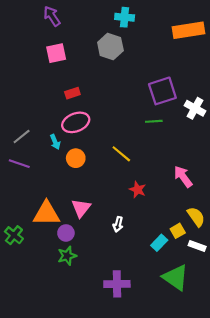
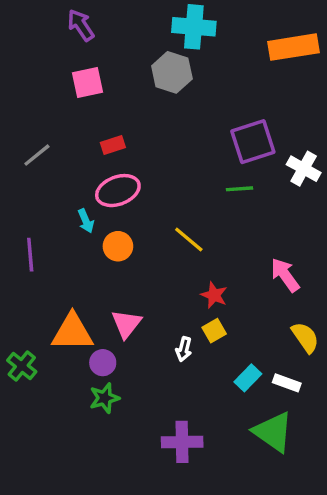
cyan cross: (125, 17) -> (194, 27), size x1.4
gray line: (22, 136) -> (37, 155), moved
purple line: (19, 164) -> (30, 255), turned 66
yellow square: (178, 231) -> (214, 331), moved
white rectangle: (197, 246) -> (287, 383), moved

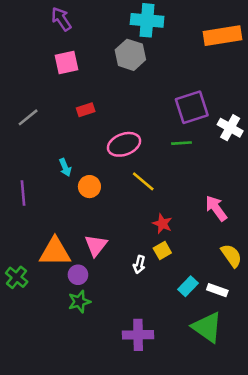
pink ellipse: (118, 191) -> (124, 144), moved

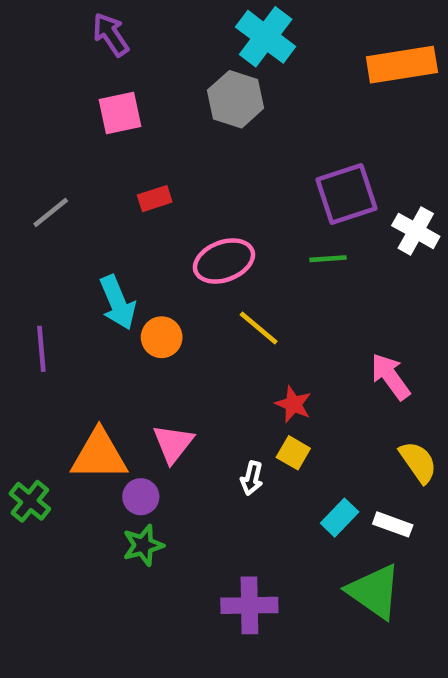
cyan cross: (147, 20) -> (266, 37), turned 32
cyan arrow: (65, 167) -> (118, 303), size x1.6
yellow square: (162, 250) -> (293, 453), turned -30

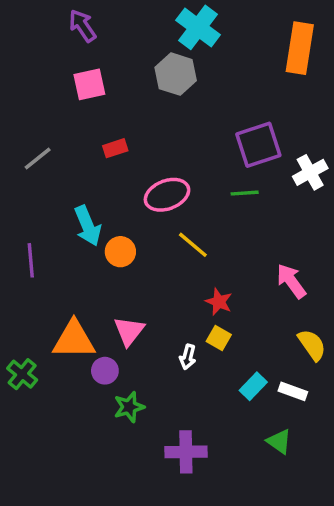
orange rectangle: (402, 65) -> (300, 48), turned -72
white cross: (416, 231) -> (310, 172), turned 32
green star: (143, 545) -> (129, 407), moved
green triangle: (374, 591) -> (279, 441), size x0.6

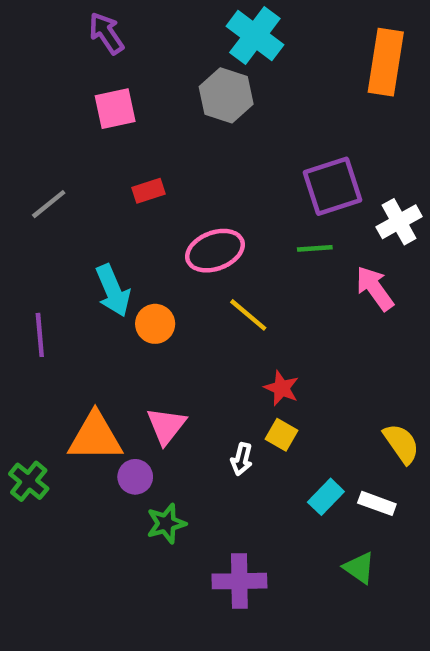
pink arrow: (291, 281) -> (375, 288), moved

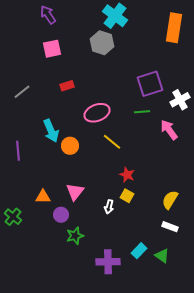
orange triangle: (95, 437) -> (43, 197), size x0.6
yellow semicircle: (401, 444) -> (170, 200), moved, turned -114
cyan rectangle: (326, 497) -> (139, 251), moved

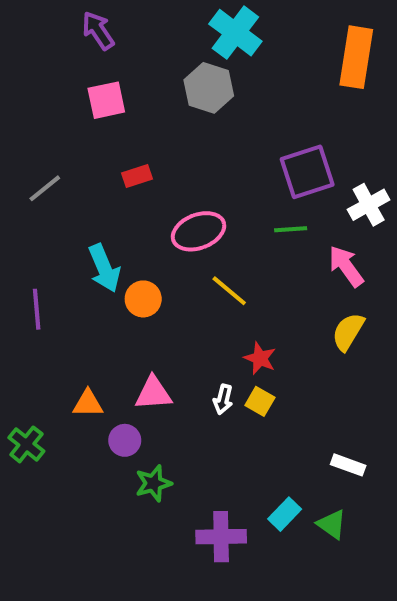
pink triangle: (75, 192) -> (153, 393), turned 48
yellow semicircle: (170, 200) -> (348, 332), moved
white arrow: (109, 207) -> (223, 399), moved

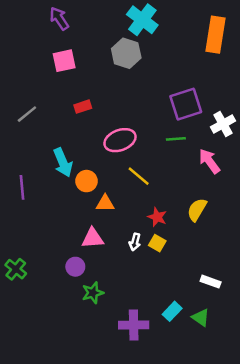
yellow semicircle: (348, 332) -> (197, 210), moved
orange triangle: (88, 403) -> (105, 203), moved

